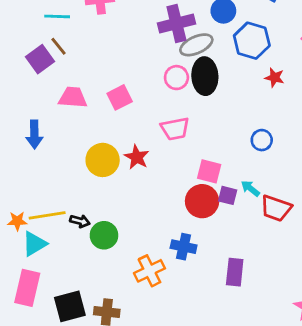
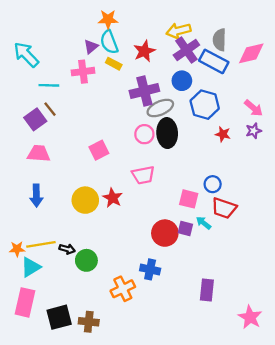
pink trapezoid: (73, 97) -> (39, 153), moved
blue arrow: (34, 134) -> (36, 196), moved
pink square: (209, 171) -> (189, 199), moved
red trapezoid: (276, 208) -> (224, 208), moved
purple rectangle: (235, 272) -> (207, 290), moved

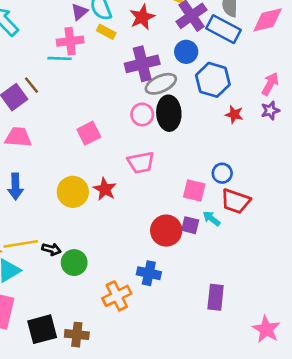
cyan line: (49, 85) -> (59, 58), moved
pink arrow: (254, 108) -> (270, 84), turned -102

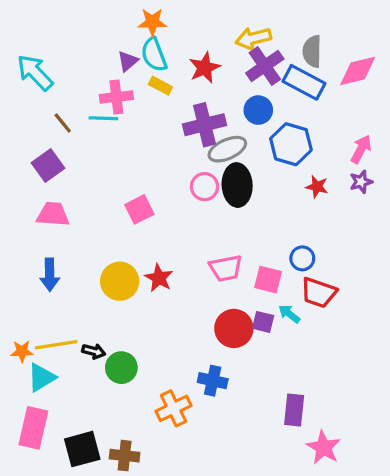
brown line: (31, 85) -> (63, 123), moved
pink trapezoid: (141, 163) -> (226, 268), moved
pink star: (266, 329) -> (323, 447), moved

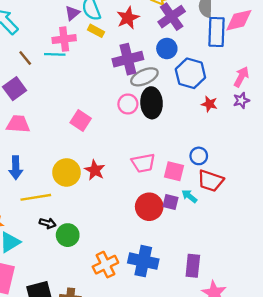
blue rectangle: (304, 82) -> (216, 32), moved, turned 64
pink square: (139, 209) -> (81, 121), turned -30
yellow line: (56, 345) -> (36, 197), moved
blue cross: (213, 381) -> (143, 261), moved, size x1.4

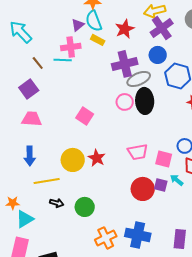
green circle: (68, 235) -> (85, 207), moved

